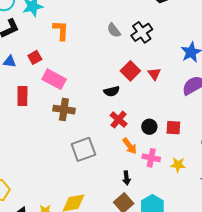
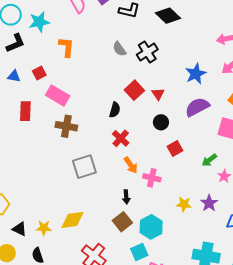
black semicircle: (112, 91) -> (115, 110), turned -63
black circle: (149, 127) -> (161, 122), moved
red square: (173, 128) -> (175, 148), turned -35
yellow star: (178, 165) -> (184, 204), moved

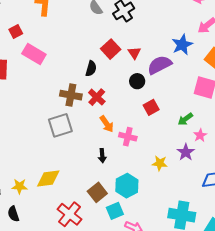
blue star: (196, 74) -> (182, 45), moved
purple semicircle: (197, 107) -> (160, 65), moved
brown cross: (66, 126) -> (71, 95), moved
purple star: (209, 203) -> (186, 152), moved
brown square: (122, 222) -> (97, 192), moved

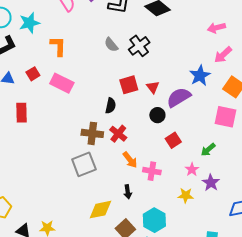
red square: (111, 49) -> (129, 85), turned 30
pink rectangle: (34, 54) -> (62, 83), moved
pink star: (200, 135) -> (192, 169), moved
yellow diamond: (48, 179) -> (100, 210), moved

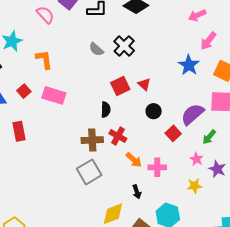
purple semicircle: (179, 97) -> (192, 114), moved

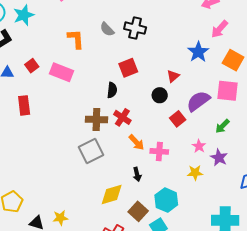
black cross: (124, 46) -> (135, 28), turned -35
orange L-shape: (44, 59) -> (76, 39), moved
red triangle: (144, 84) -> (173, 76), moved, turned 32
green arrow: (209, 137) -> (222, 126), moved

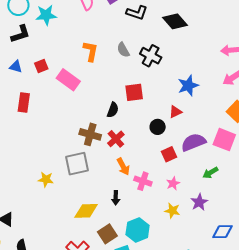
blue star: (198, 52) -> (188, 86), moved
pink star: (199, 146) -> (173, 183), moved
yellow star: (60, 218) -> (46, 179), moved

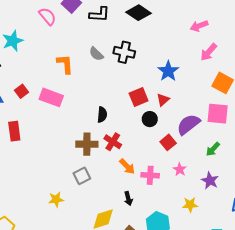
red square: (134, 92) -> (139, 97), moved
gray square: (77, 164) -> (82, 176), size x0.7
yellow star: (172, 211) -> (190, 205), moved

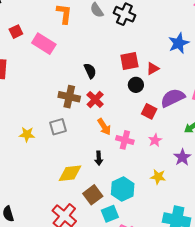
blue star: (168, 71) -> (179, 43), moved
black semicircle: (102, 115) -> (90, 71), turned -42
red square: (168, 142) -> (149, 111), turned -35
yellow star: (56, 199) -> (27, 134), moved

